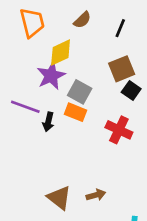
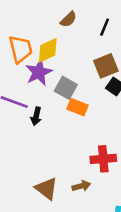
orange trapezoid: (32, 23) -> (21, 49), moved
orange rectangle: (75, 112) -> (77, 107), moved
red cross: (119, 130) -> (103, 159), moved, turned -30

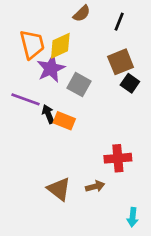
orange rectangle: (77, 107) -> (64, 121), moved
black arrow: (36, 116) -> (48, 114), turned 144

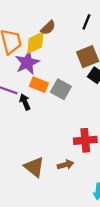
brown semicircle: (82, 14) -> (48, 28), moved
gray square: (79, 85) -> (61, 89), moved
orange rectangle: (64, 121) -> (39, 85), moved

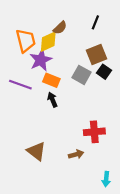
gray square: (61, 89) -> (81, 75), moved
black arrow: (25, 102) -> (52, 100), moved
brown triangle: (34, 167) -> (36, 151), moved

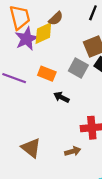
orange trapezoid: (26, 41) -> (20, 17), moved
purple star: (41, 60) -> (27, 39), moved
black arrow: (52, 100) -> (61, 97), moved, turned -40

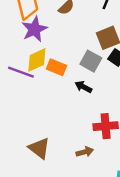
yellow diamond: (43, 33) -> (37, 60), moved
black arrow: (61, 97) -> (83, 87), moved

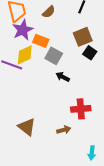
gray square: (91, 61) -> (54, 56), moved
orange rectangle: (57, 67) -> (41, 41), moved

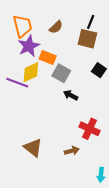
brown square: (83, 37) -> (87, 39), moved, turned 36
red cross: (81, 109) -> (89, 129), turned 30

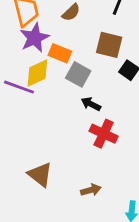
brown square: (87, 39) -> (109, 45), moved
red cross: (89, 129) -> (104, 134), moved
brown arrow: (72, 151) -> (91, 190), moved

